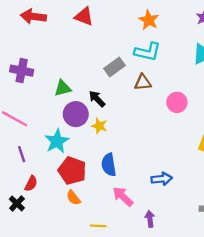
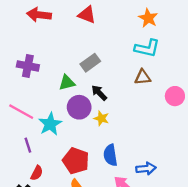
gray rectangle: (115, 67) -> (90, 63), moved
cyan star: (57, 141) -> (50, 124), moved
blue arrow: (162, 179) -> (146, 169), moved

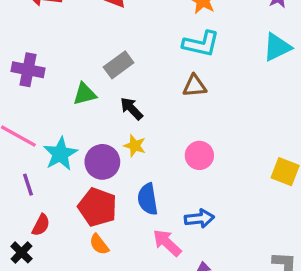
pink circle: (175, 96) -> (199, 155), moved
purple circle: (79, 107) -> (102, 162), moved

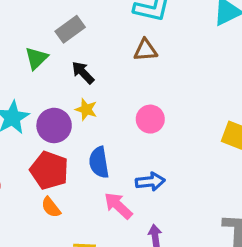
green triangle: (85, 94) -> (36, 58), turned -30

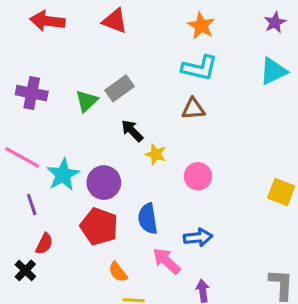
green triangle: (36, 58) -> (87, 101), moved
yellow star: (86, 109) -> (156, 154), moved
orange semicircle: (51, 207) -> (118, 272), moved

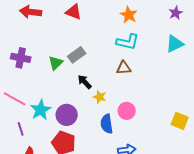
blue semicircle: (148, 219) -> (107, 124), moved

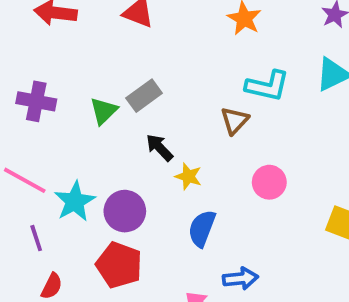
cyan L-shape: (128, 42) -> (267, 86), moved
brown triangle: (124, 68) -> (235, 121), turned -42
pink circle: (127, 111) -> (269, 182), moved
blue semicircle: (107, 124) -> (202, 228), turned 30

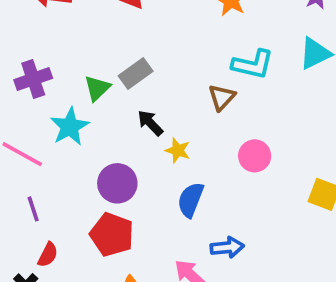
purple cross: (36, 101) -> (33, 79), turned -30
cyan star: (75, 201) -> (70, 127), moved

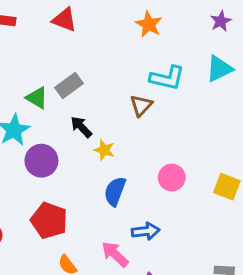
green triangle: (97, 88) -> (37, 98), turned -45
pink circle: (255, 156) -> (172, 178), moved
purple circle: (117, 183) -> (41, 161), moved

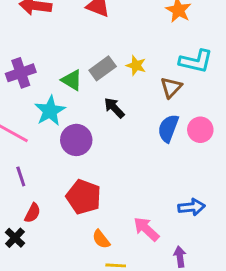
yellow star: (104, 150) -> (136, 66), moved
pink circle: (172, 178) -> (200, 130), moved
blue semicircle: (115, 191) -> (168, 128), moved
blue arrow: (146, 231) -> (192, 207), moved

